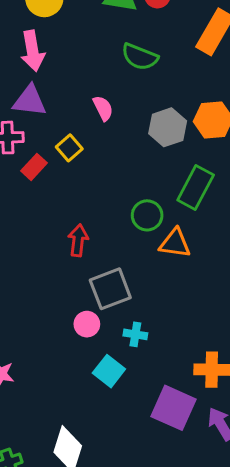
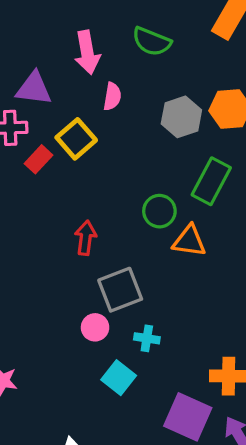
pink arrow: (33, 51) -> (87, 52), moved
pink semicircle: (103, 108) -> (112, 96), turned 35
yellow square: (69, 148) -> (76, 139), size x1.4

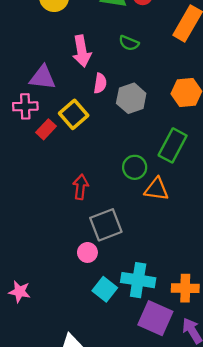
green semicircle: (152, 41) -> (129, 43), size x0.7
gray hexagon: (181, 117) -> (131, 98), moved
cyan cross: (147, 338) -> (138, 280), moved, size x1.8

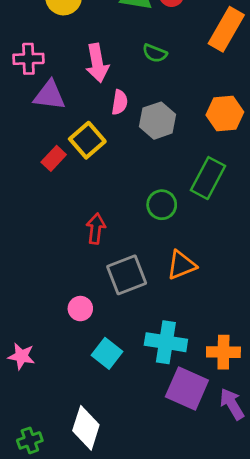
pink cross: (25, 106) -> (28, 59), moved
orange triangle: (156, 189) -> (181, 265), moved, turned -30
pink circle: (87, 252) -> (80, 309), moved
cyan square: (105, 289) -> (107, 353), moved

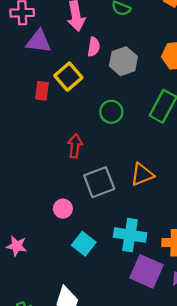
red rectangle: (54, 158) -> (42, 91), turned -36
green circle: (162, 205) -> (111, 112), moved

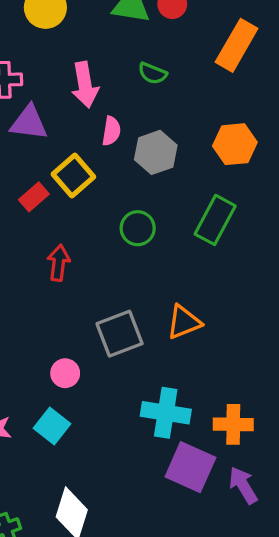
red rectangle: (42, 91) -> (34, 197), turned 42
red arrow: (75, 146) -> (59, 263), moved
cyan square: (84, 244) -> (52, 426), moved

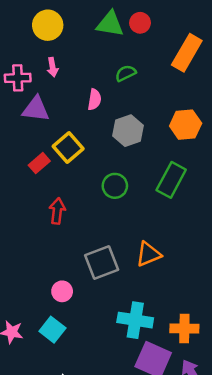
green semicircle: (153, 73) -> (126, 73), turned 132
pink arrow: (85, 85) -> (52, 67), moved, size x0.6
pink semicircle: (111, 131) -> (94, 100), moved

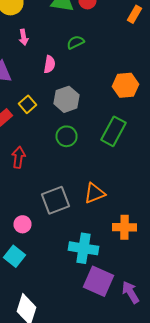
orange rectangle: (187, 53) -> (134, 14), moved, size x0.6
pink arrow: (52, 67) -> (24, 37), moved
gray hexagon: (128, 131) -> (66, 99), moved
yellow square: (68, 147) -> (28, 104), size x0.7
orange cross: (184, 329) -> (124, 227), moved

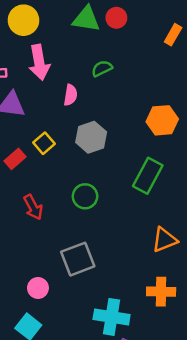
pink arrow: (24, 37) -> (39, 62), size x1.8
green circle: (66, 136) -> (85, 196), moved
red arrow: (18, 157) -> (33, 207), turned 145
orange triangle: (94, 193) -> (165, 240), moved

